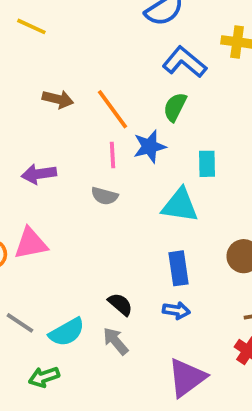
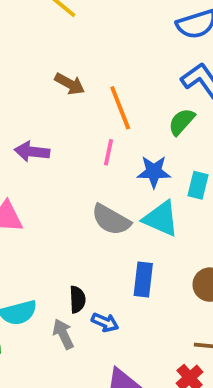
blue star: (150, 146) -> (154, 172), moved
gray semicircle: (105, 196) -> (111, 220), moved, size x1.5
black semicircle: (120, 304) -> (77, 299), turned 32
blue arrow: (176, 310) -> (105, 322), moved

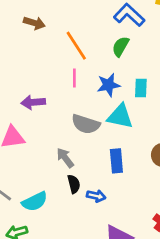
brown arrow: (70, 84) -> (34, 23), moved
purple arrow: (32, 152) -> (33, 102), moved
gray arrow: (63, 334) -> (65, 158), moved

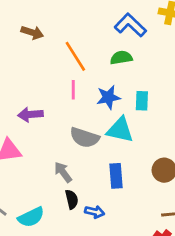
green semicircle: (121, 46) -> (121, 58), turned 50

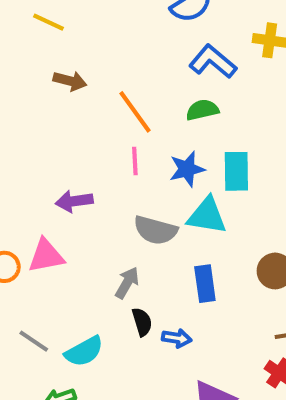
cyan rectangle: (142, 101) -> (236, 171), size x1.4
gray arrow: (63, 172) -> (127, 283), turned 70

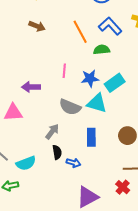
orange line: (135, 112) -> (80, 32), moved
cyan rectangle: (236, 171) -> (115, 83), turned 48

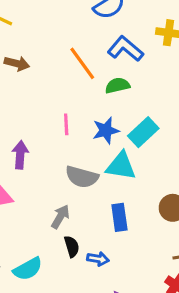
purple arrow: (31, 87) -> (20, 155), turned 102

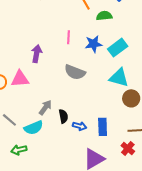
cyan triangle: (121, 166) -> (119, 78), moved
gray arrow: (60, 217) -> (45, 107), moved
blue rectangle: (119, 217) -> (103, 127), moved

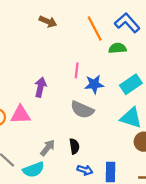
blue star: (94, 44) -> (94, 84), moved
black semicircle: (63, 116) -> (74, 146), moved

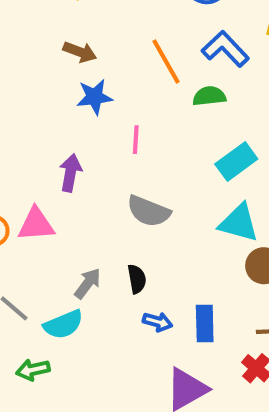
blue star: (94, 84) -> (95, 97), moved

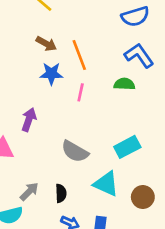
orange line: (166, 62) -> (79, 55), moved
pink line: (136, 140) -> (81, 92), moved
cyan rectangle: (236, 161) -> (127, 147), moved
cyan triangle: (239, 223) -> (106, 184), moved

